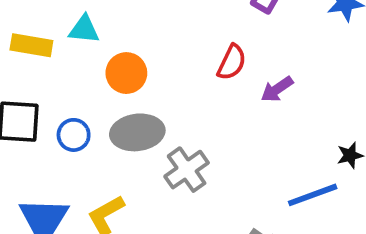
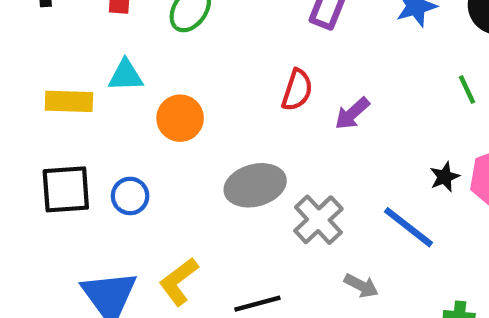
gray ellipse: (137, 132) -> (255, 185), moved
gray cross: (187, 170) -> (318, 220), moved
blue line: (313, 195) -> (408, 227), turned 66

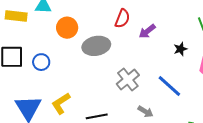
black star: (445, 177) -> (180, 49), moved
gray ellipse: (255, 185) -> (96, 46), moved

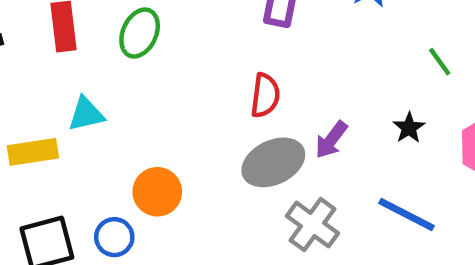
orange circle: (67, 28) -> (157, 192), moved
purple arrow: (147, 31) -> (331, 140), moved
gray ellipse: (96, 46) -> (273, 162), moved

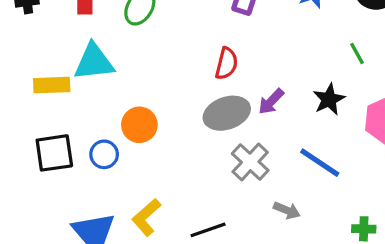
cyan triangle: (86, 114) -> (94, 62), size x1.5
black star: (409, 128) -> (329, 99), size x1.4

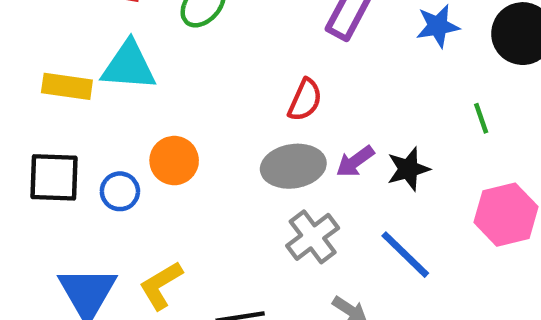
black star: (329, 99) -> (408, 169), moved

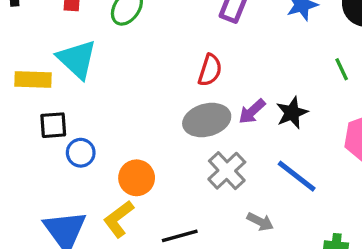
cyan triangle: (129, 66) -> (77, 59), turned 45
orange circle: (174, 161) -> (137, 178), moved
black square: (54, 177) -> (53, 125), moved, size x0.7

